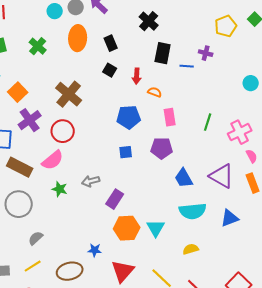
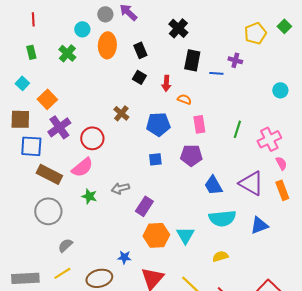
cyan circle: (55, 11) -> (82, 29), moved
brown cross: (69, 94) -> (121, 113), moved, size x0.6

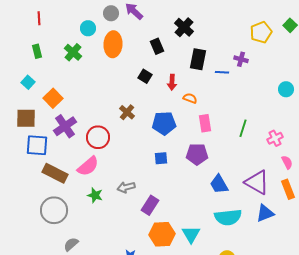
black rectangle: (140, 50) -> (157, 46), moved
pink cross: (269, 139) -> (275, 138), size x0.7
blue triangle: (259, 225) -> (265, 213), moved

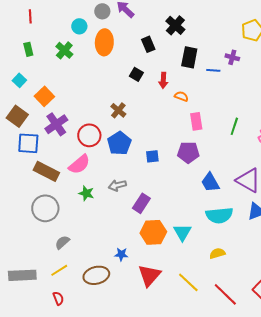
brown square: (26, 118) -> (17, 116), turned 35
blue pentagon: (164, 123) -> (119, 143), moved, turned -30

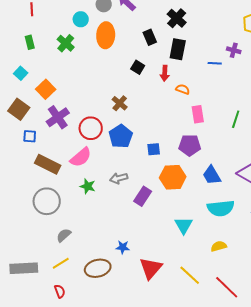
black rectangle: (189, 57) -> (178, 49), moved
blue square: (28, 143) -> (30, 136), size x0.6
orange hexagon: (153, 232) -> (173, 177), moved

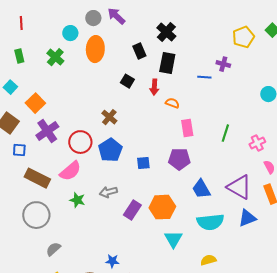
orange hexagon: (173, 177) -> (162, 207), moved

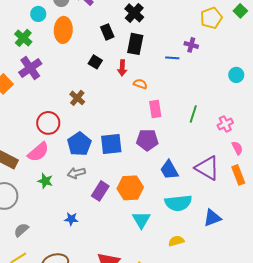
purple cross: (47, 131) -> (30, 68), moved
blue pentagon: (110, 150) -> (79, 144), moved
blue square: (143, 163) -> (111, 144), size x1.6
blue triangle: (247, 218) -> (212, 218), moved
blue star: (112, 261) -> (71, 219), moved

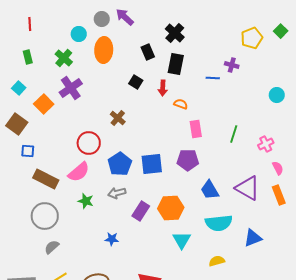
gray semicircle: (21, 230) -> (52, 247), moved

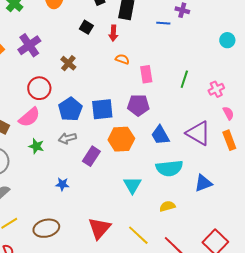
purple cross: (71, 88) -> (29, 45), moved
orange semicircle: (181, 104) -> (122, 59), moved
orange hexagon: (171, 208) -> (121, 139), moved

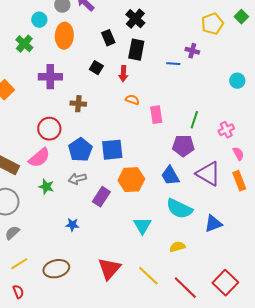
purple cross: (29, 45) -> (50, 77), moved, turned 35
brown cross: (68, 63) -> (78, 104), turned -35
purple pentagon: (138, 105) -> (183, 146), moved
cyan semicircle: (169, 168) -> (179, 209), turned 32

